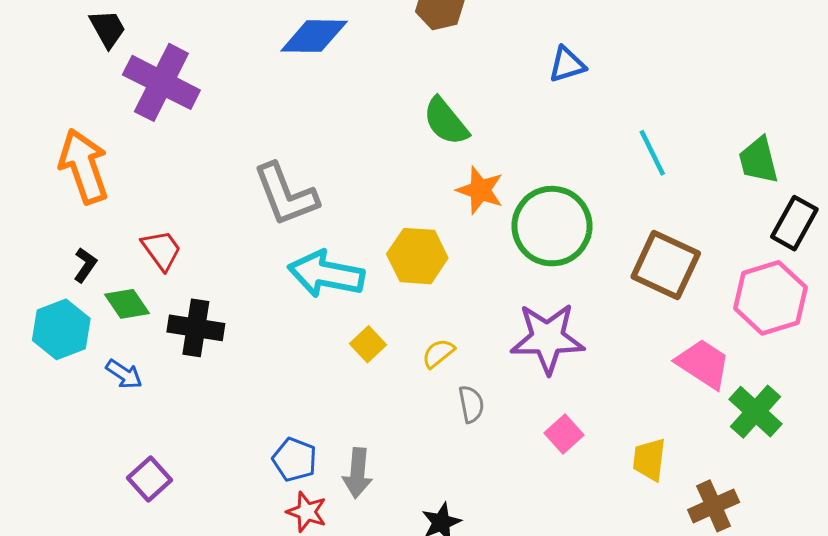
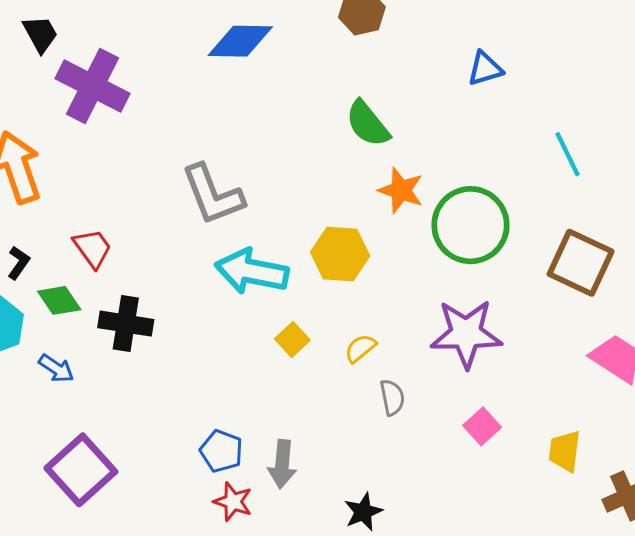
purple square: (149, 479) -> (81, 470), size x1.6

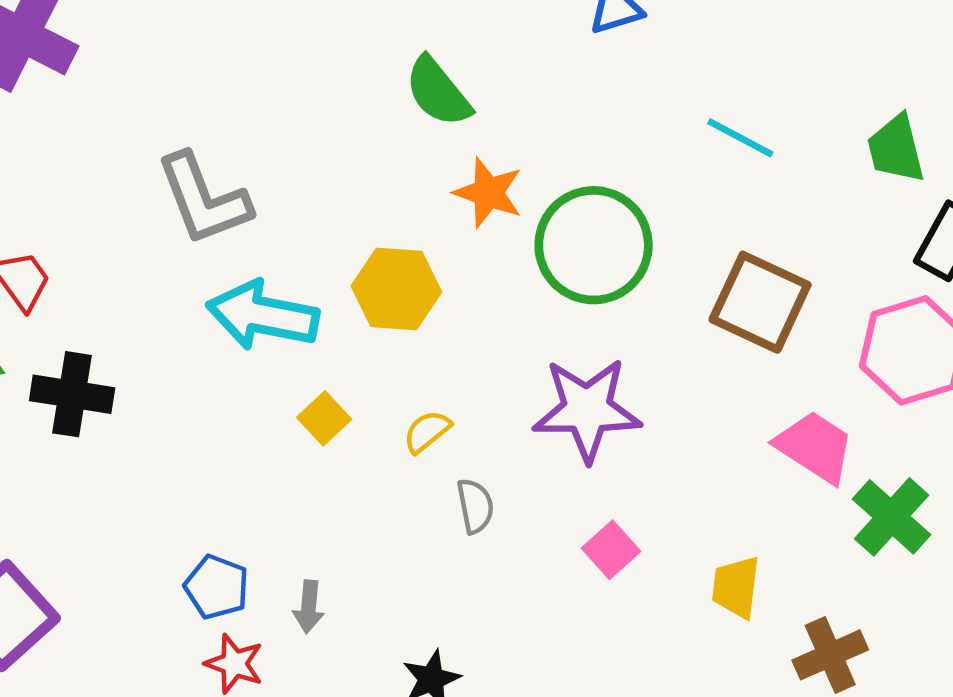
cyan line: (568, 154) -> (740, 138), turned -36
gray arrow: (282, 464) -> (309, 607), size x0.7

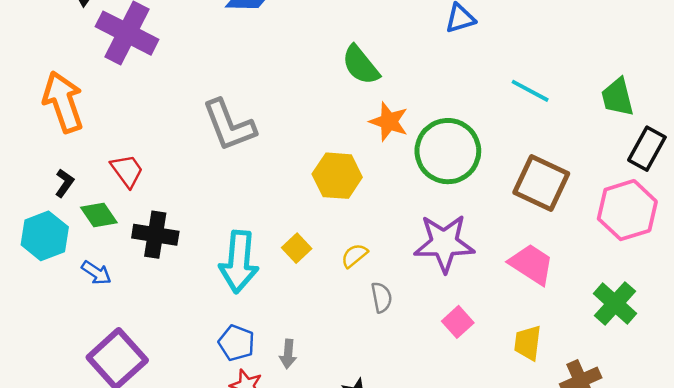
cyan arrow: (263, 315) -> (239, 262), moved, turned -96
pink trapezoid: (815, 447) -> (531, 264), moved

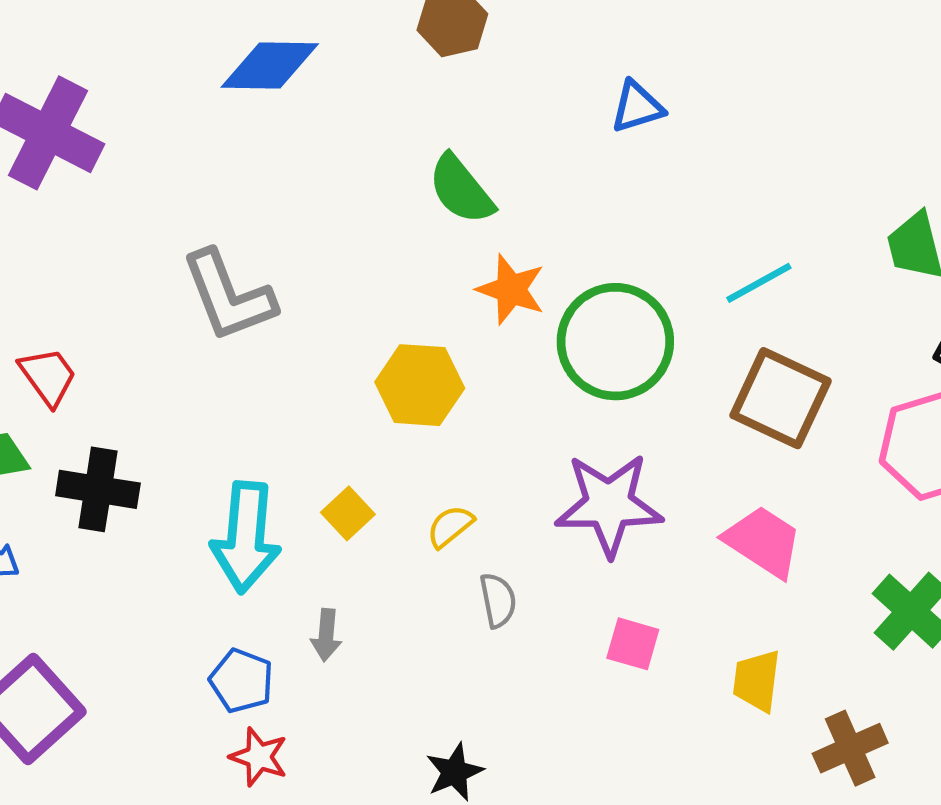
cyan line: (530, 91) -> (759, 283), moved, turned -57
pink square: (458, 322) -> (633, 644), turned -32
gray arrow: (288, 354) -> (326, 635), moved

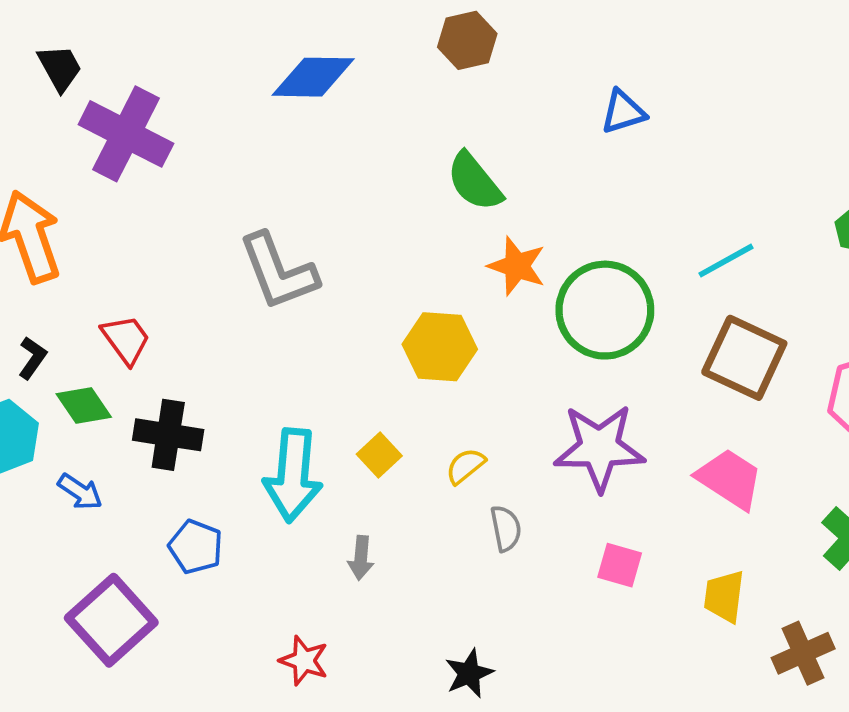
blue pentagon: (241, 681) -> (196, 547), moved

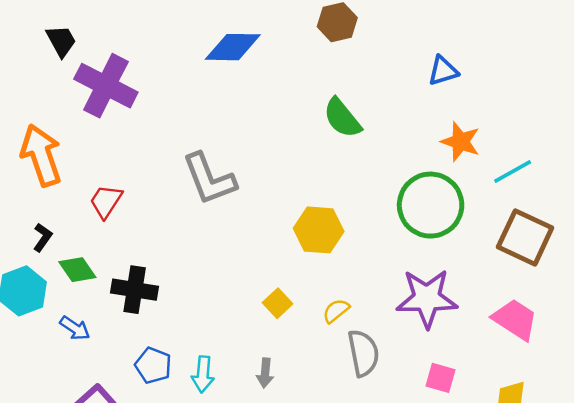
orange star: (517, 266) -> (460, 142), moved
red trapezoid: (126, 339) -> (106, 201), moved, turned -111
cyan arrow: (293, 475) -> (203, 374), moved, size x0.6
gray semicircle: (506, 528) -> (363, 353), size x1.5

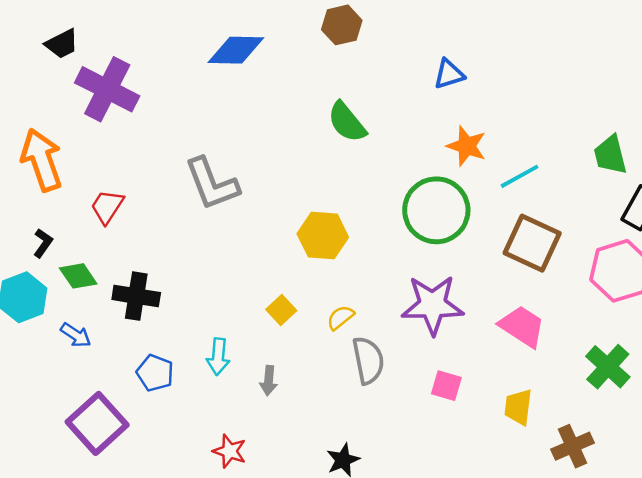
black trapezoid: (61, 41) -> (62, 44), turned 92
cyan arrow: (203, 374) -> (218, 357), moved

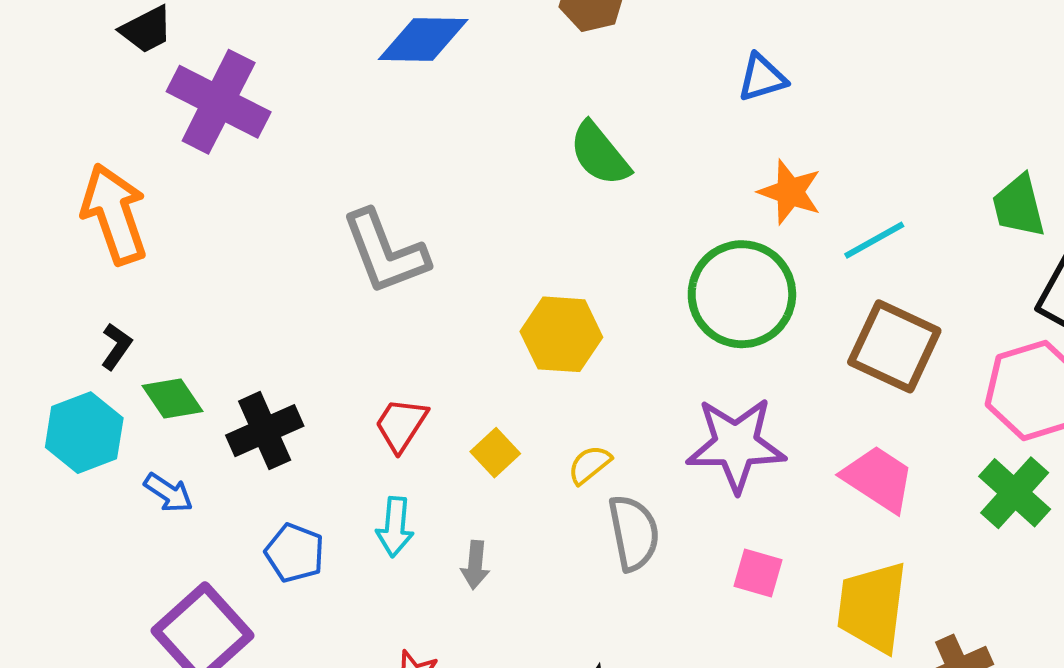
red trapezoid: (107, 207) -> (401, 425), moved
black cross: (136, 296) -> (265, 431), turned -33
green cross: (608, 367) -> (1015, 493), moved
yellow trapezoid: (518, 407) -> (872, 607), size x1.6

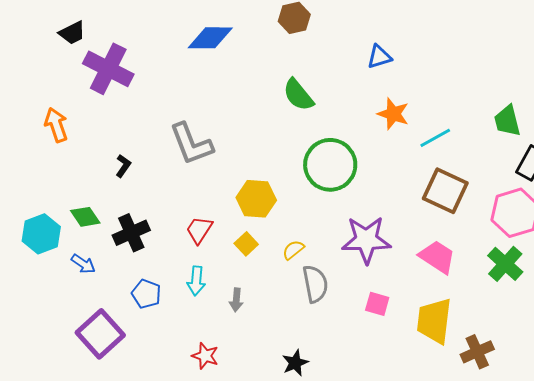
orange arrow: (114, 214) -> (56, 125), size x0.7
green circle: (742, 294) -> (330, 165), moved
yellow hexagon: (561, 334) -> (256, 199), moved
black L-shape: (116, 346) -> (123, 166), moved

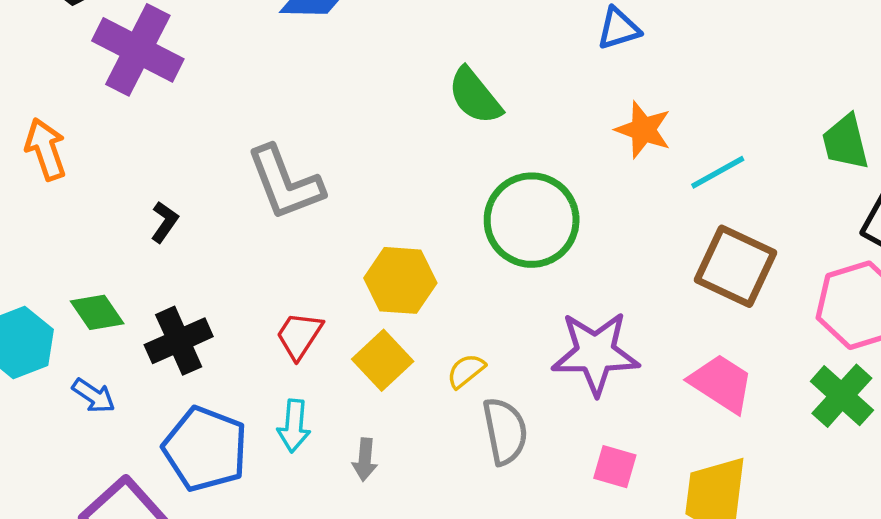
yellow square: (246, 244) -> (383, 360), size x1.4
blue pentagon: (146, 294) -> (205, 449), size x1.6

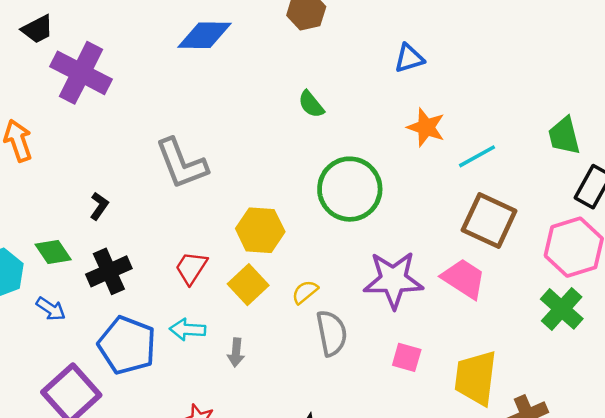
green semicircle: (475, 96) -> (311, 104), size x0.7
black L-shape: (164, 222) -> (99, 206), moved
pink trapezoid: (721, 383) -> (464, 279), moved
cyan arrow: (294, 426) -> (188, 329), turned 88

